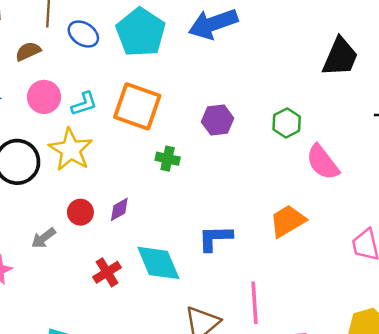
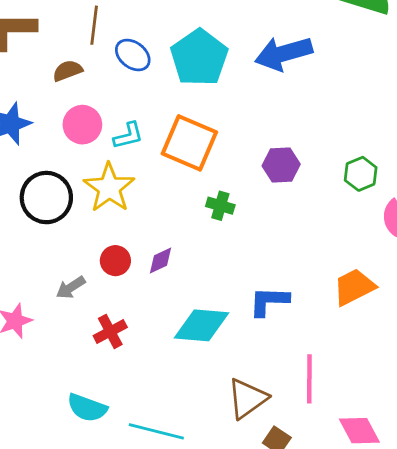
cyan diamond: (158, 263) -> (201, 325), turned -66
red cross: (107, 272) -> (110, 331), moved

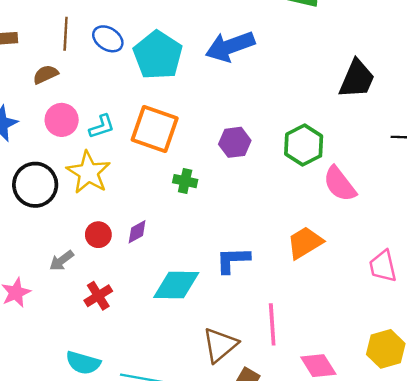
blue ellipse: (133, 55) -> (108, 39), moved
green hexagon: (361, 174) -> (304, 145), size x1.4

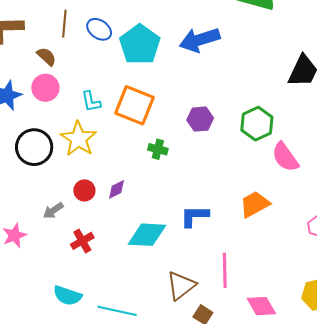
brown semicircle: (46, 74) -> (46, 57), turned 65
pink circle: (62, 120) -> (45, 88), moved
cyan L-shape: (102, 127) -> (91, 101), turned 95

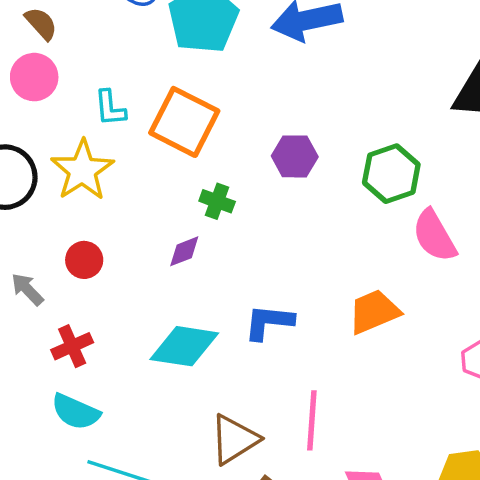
purple diamond: (117, 189) -> (184, 251), moved
gray arrow: (53, 211) -> (27, 289), turned 75
cyan semicircle: (67, 296) -> (76, 412), moved

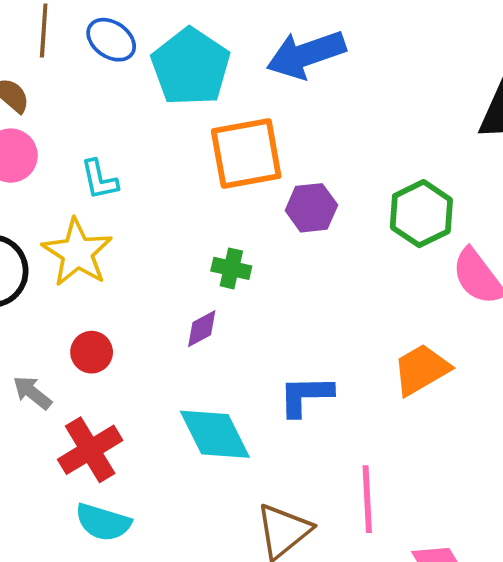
orange square: (184, 122) -> (246, 154), moved, turned -30
red cross: (72, 346) -> (90, 450), size x1.4
cyan diamond: (184, 346) -> (215, 434), turned 62

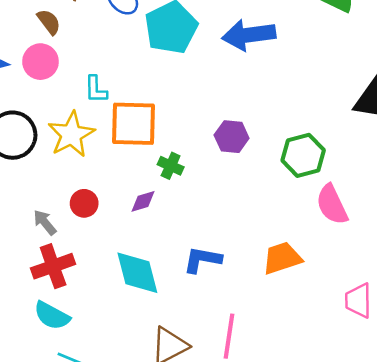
orange square: (246, 154) -> (133, 124), moved
red circle: (92, 352) -> (84, 203), moved
gray arrow: (32, 393) -> (45, 222), moved

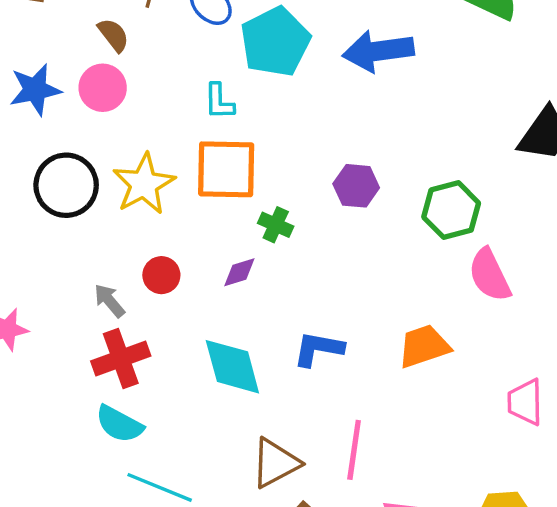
cyan L-shape: (96, 89) -> (219, 101), moved

